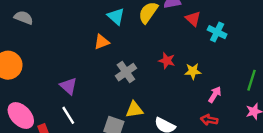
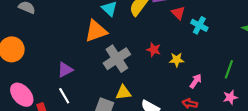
orange triangle: (102, 42) -> (96, 31), size x1.6
gray cross: (126, 72) -> (117, 59), size x1.4
purple triangle: (69, 86) -> (65, 70), turned 49

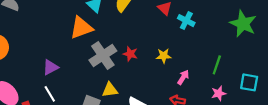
red star: (154, 50) -> (130, 54), moved

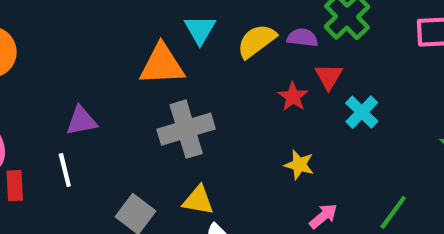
red star: (130, 54) -> (293, 97), moved
yellow triangle: (110, 90) -> (198, 200), moved

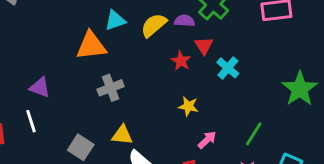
cyan triangle: (200, 30) -> (115, 20), turned 45
purple triangle: (81, 121) -> (40, 87), turned 35
gray cross: (186, 129) -> (111, 88), size x0.7

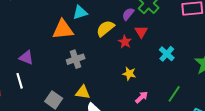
purple semicircle: (184, 21) -> (128, 14), turned -56
yellow semicircle: (154, 25) -> (105, 28), moved
cyan cross: (228, 68) -> (167, 54), moved

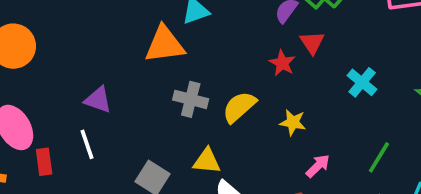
yellow semicircle: (105, 28) -> (239, 107), moved
gray cross: (76, 59) -> (191, 99), turned 36

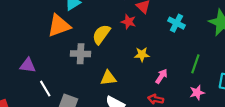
yellow semicircle: (239, 107) -> (101, 34), moved
white line: (87, 144) -> (45, 89), moved
yellow triangle: (207, 161) -> (108, 78), moved

